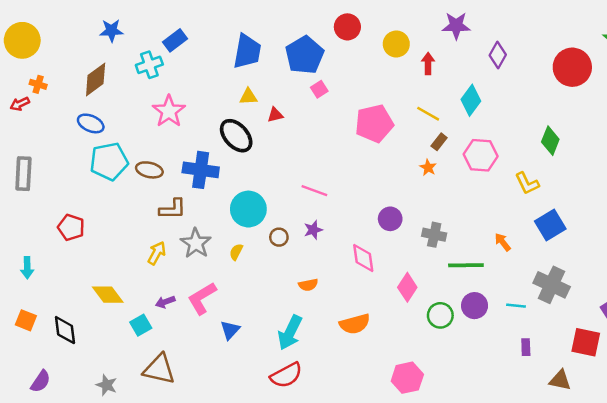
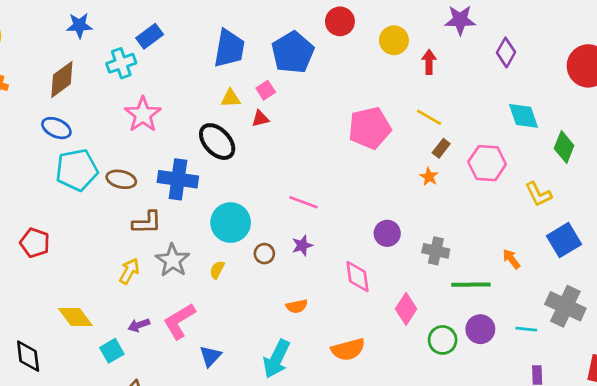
pink square: (319, 89) -> (266, 90), moved
cyan diamond: (471, 100) -> (524, 116), moved, turned -56

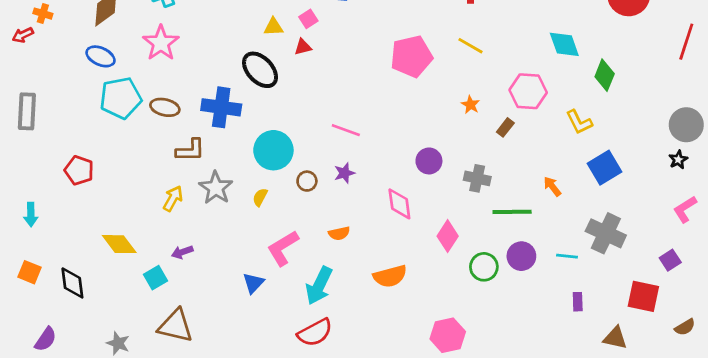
pink star: (143, 115) -> (161, 43), moved
brown rectangle: (441, 148) -> (505, 127), moved
pink L-shape: (179, 321) -> (283, 248), moved

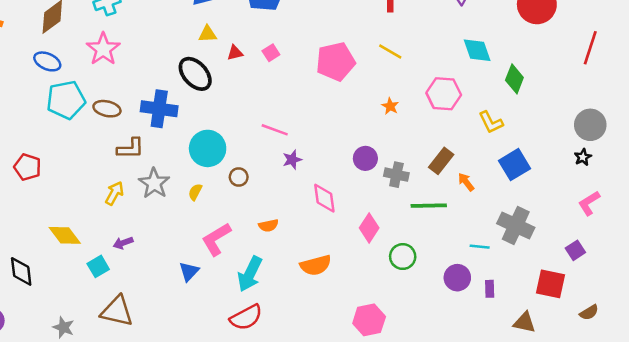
pink square: (308, 19) -> (271, 53), moved
brown rectangle: (505, 127) -> (441, 161), moved, size x1.5
purple circle: (429, 161) -> (365, 158), moved
purple star: (344, 173) -> (292, 160), moved
purple circle: (521, 256) -> (457, 278), moved

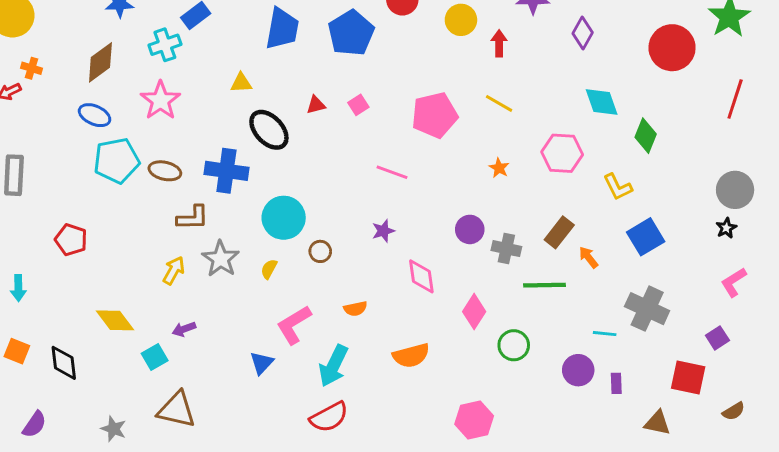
yellow triangle: (208, 34) -> (241, 83), moved
pink line: (275, 130) -> (392, 172), moved

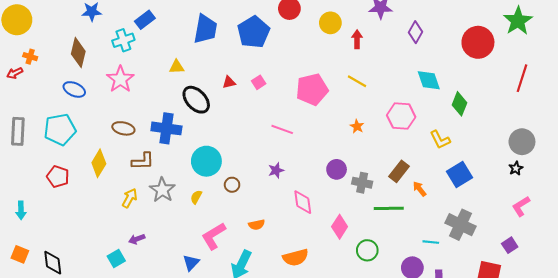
brown diamond: (100, 62) -> (78, 53), turned -40
cyan pentagon: (117, 161) -> (60, 129), moved
yellow diamond: (115, 320) -> (99, 163), moved, turned 68

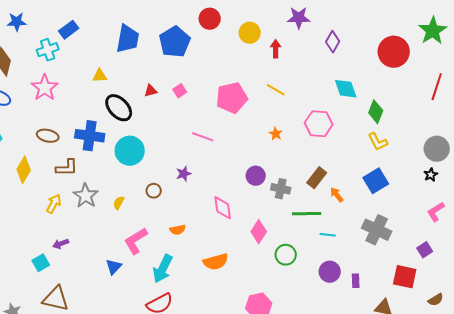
yellow L-shape: (440, 140) -> (378, 142), moved
cyan circle: (206, 161) -> (130, 151), moved
purple star: (276, 170) -> (184, 174), moved
cyan line: (431, 242) -> (328, 235), moved

